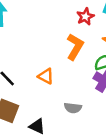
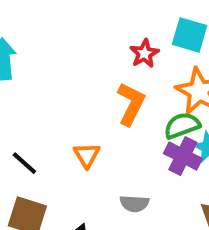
orange triangle: (46, 76) -> (87, 155), turned 35

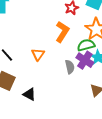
gray semicircle: (134, 204) -> (70, 67), moved, turned -112

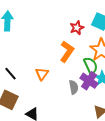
green semicircle: (86, 45) -> (91, 66), turned 78

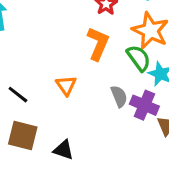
purple cross: (89, 81) -> (144, 105), moved

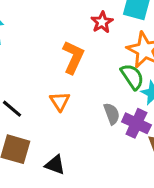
orange L-shape: (98, 44) -> (73, 57), moved

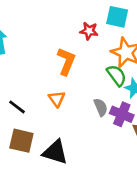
red star: (102, 22) -> (89, 31), turned -30
black triangle: (55, 165) -> (55, 152), size x1.5

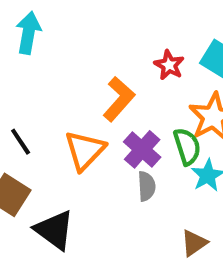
orange triangle: (57, 99) -> (85, 150), size x1.5
purple cross: (122, 114) -> (142, 149), moved

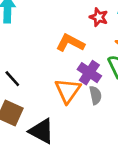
orange L-shape: (119, 99) -> (70, 43), turned -96
orange triangle: (85, 150) -> (68, 91), moved

